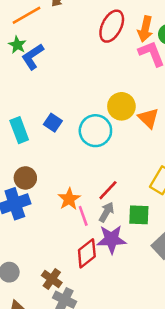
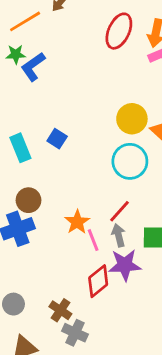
green star: (17, 45) -> (16, 54), turned -30
cyan circle: (95, 131) -> (130, 161), moved
gray arrow: (106, 212) -> (119, 235), turned -42

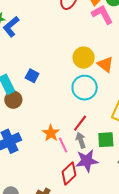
brown circle: (28, 200) -> (13, 100), moved

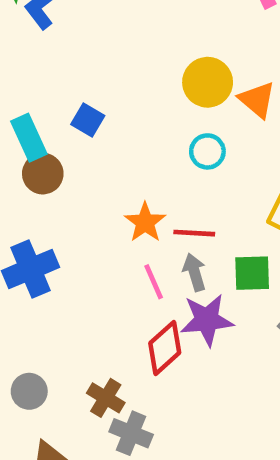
cyan circle: (85, 88) -> (207, 151), size x0.6
red line: (80, 123) -> (194, 233), turned 54
orange star: (51, 133) -> (145, 222), moved

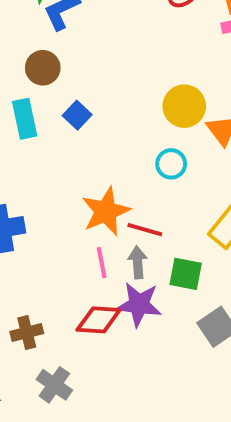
brown circle: (43, 174) -> (43, 68), moved
orange star: (145, 222) -> (106, 211), size x1.4
red diamond: (165, 348) -> (99, 320), turned 33
brown cross: (106, 398) -> (27, 333), moved, turned 32

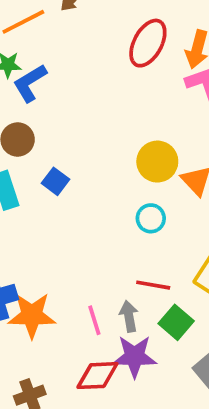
orange star: (106, 211) -> (32, 315), moved, turned 30
red line: (145, 230) -> (153, 285), moved
green square: (186, 274) -> (176, 322), turned 36

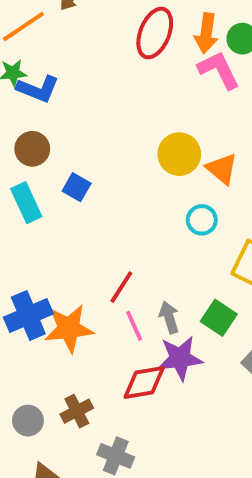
blue L-shape: (30, 83) -> (38, 89), turned -120
cyan circle: (151, 218) -> (202, 220), moved
red line: (153, 285) -> (121, 287), moved, turned -60

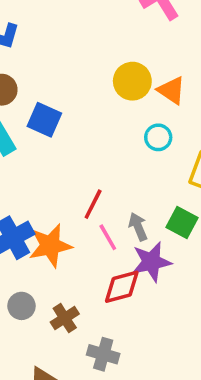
blue square: (77, 187) -> (44, 120), size x1.4
gray circle: (28, 421) -> (21, 306), moved

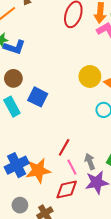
red diamond: (122, 287) -> (67, 190), moved

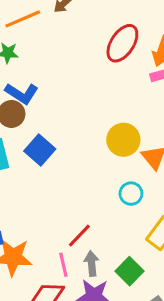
blue L-shape: (14, 47) -> (22, 93), moved
red line: (64, 147) -> (79, 236), moved

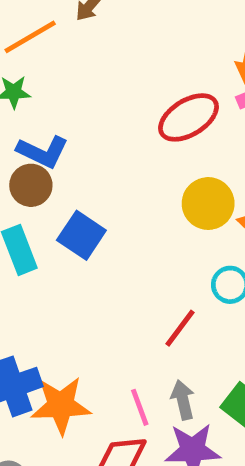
red ellipse: (122, 43) -> (189, 117), moved, turned 33
red line: (79, 236) -> (180, 328), moved

